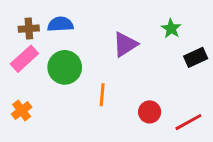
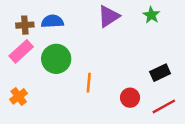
green star: (171, 29) -> (151, 15), moved
purple triangle: (125, 44) -> (109, 16), moved
black rectangle: (196, 57) -> (160, 73), moved

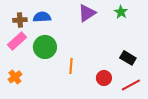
black rectangle: (160, 73) -> (128, 58), turned 56

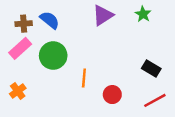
blue semicircle: (42, 17) -> (50, 20), turned 42
red circle: (104, 78) -> (112, 95), moved

